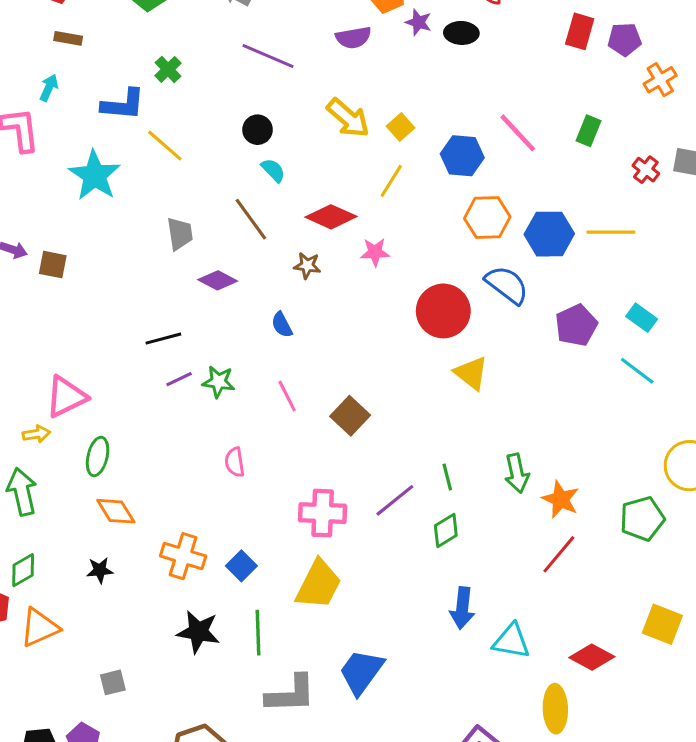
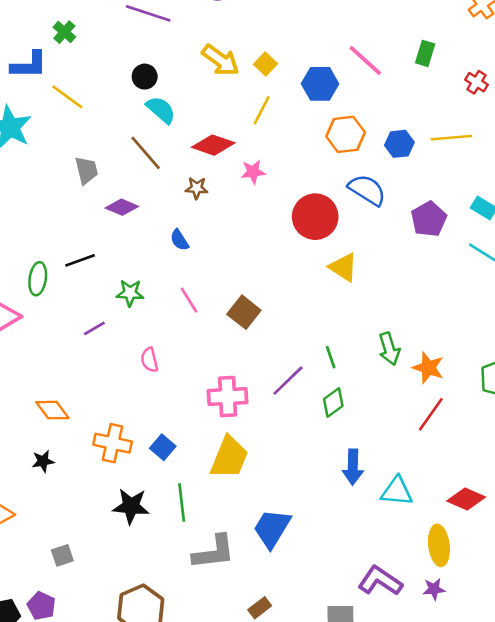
cyan semicircle: (273, 170) -> (161, 110), size x1.4
blue hexagon: (549, 234) -> (399, 144), size x0.7
purple line: (179, 379) -> (94, 328), moved
green ellipse: (98, 456) -> (38, 279), moved

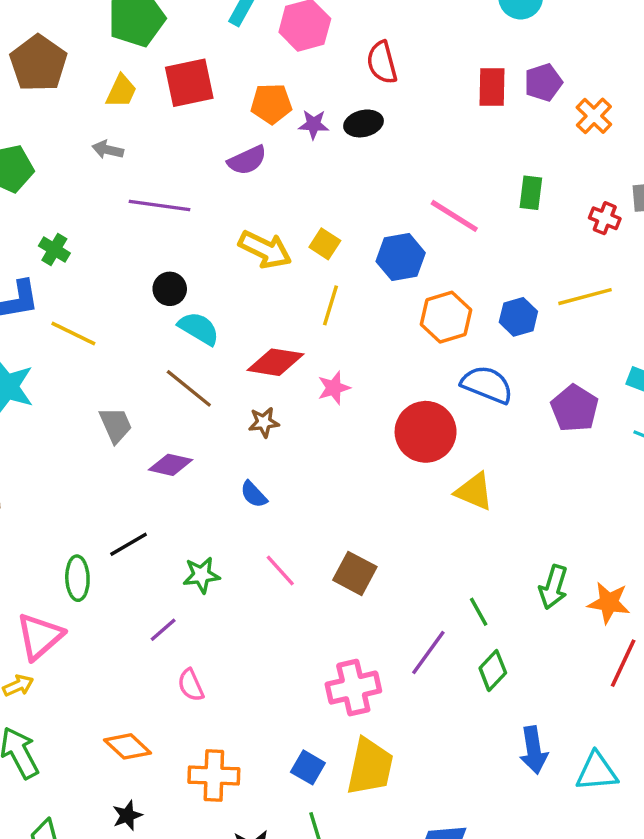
green arrow: (389, 349) -> (553, 587), turned 44
pink semicircle: (149, 360) -> (191, 685), moved
blue square: (163, 447) -> (308, 767), moved

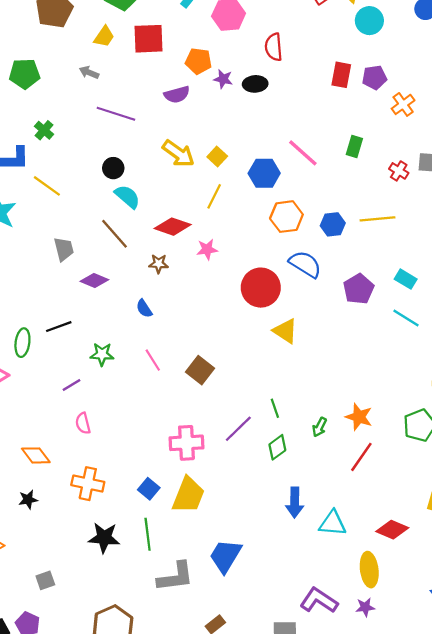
green arrow: (553, 587) -> (320, 427), moved, size x0.7

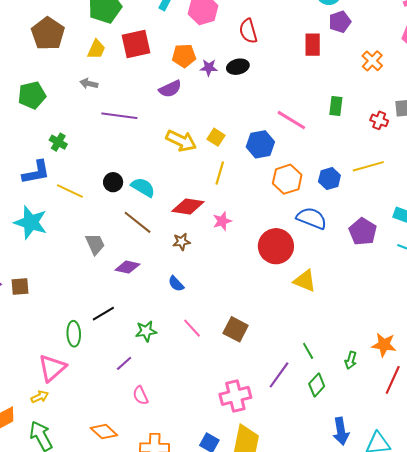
purple pentagon: (374, 78) -> (340, 22), moved
black circle: (113, 168) -> (113, 182), moved

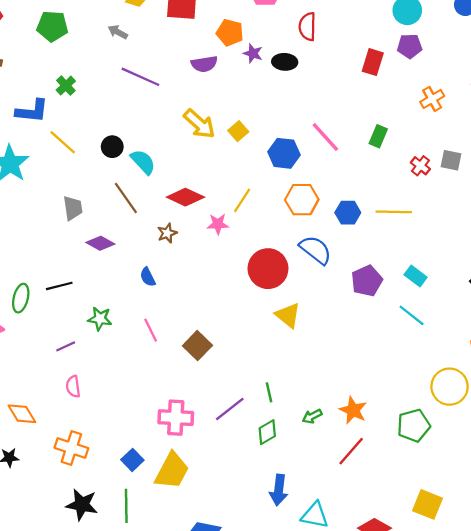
yellow line: (220, 173) -> (242, 200), moved
brown star: (182, 242) -> (167, 233), turned -30
green arrow: (351, 360) -> (312, 416), turned 30

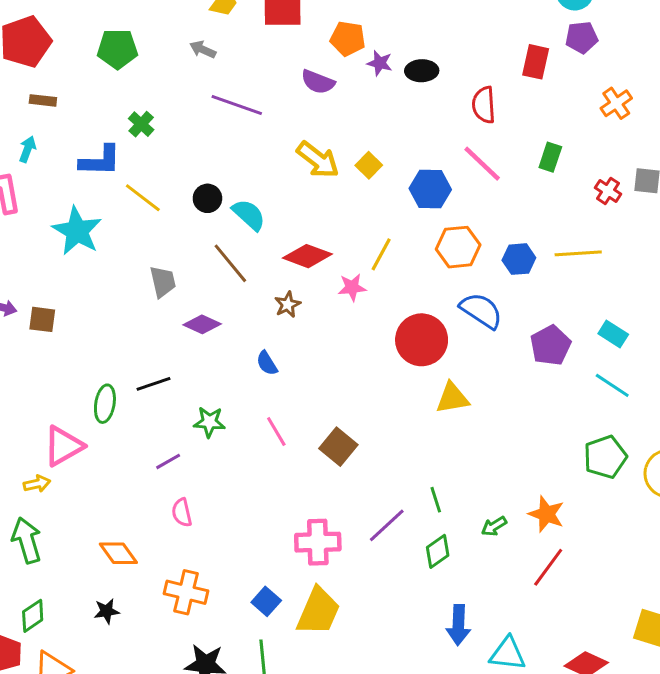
red semicircle: (307, 27) -> (484, 105), moved
purple semicircle: (204, 64) -> (318, 82), turned 35
yellow triangle: (288, 315) -> (452, 398), turned -44
green pentagon: (414, 426) -> (605, 457), moved

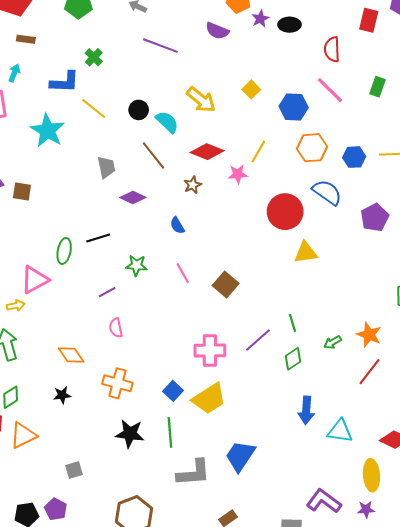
purple star: (380, 63) -> (260, 19), turned 30
yellow arrow: (318, 160) -> (201, 100), moved
yellow trapezoid: (318, 611) -> (209, 399), turned 33

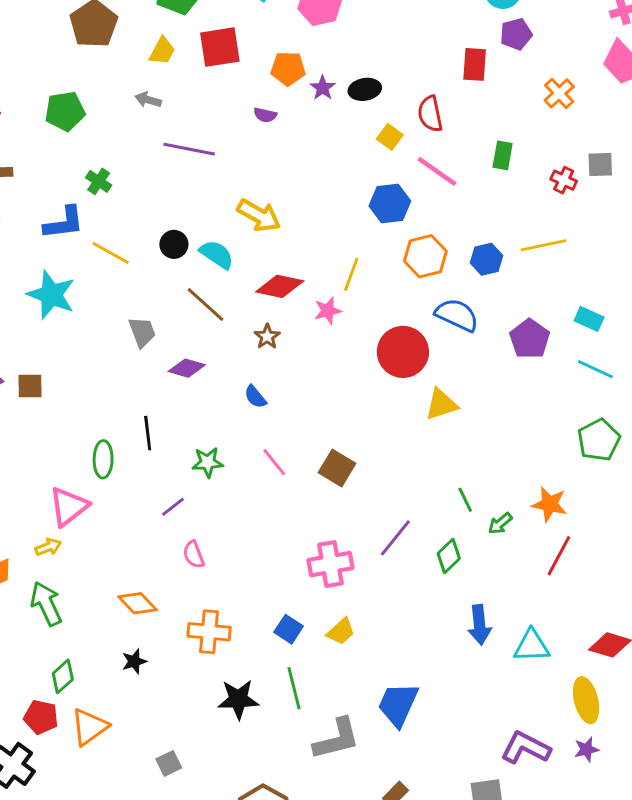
purple semicircle: (217, 31) -> (265, 115), size x0.7
yellow square: (251, 89) -> (390, 137), moved
black line: (98, 238) -> (148, 433), turned -70
green line: (292, 323) -> (465, 500), moved
yellow trapezoid: (209, 399) -> (341, 631), size x0.6

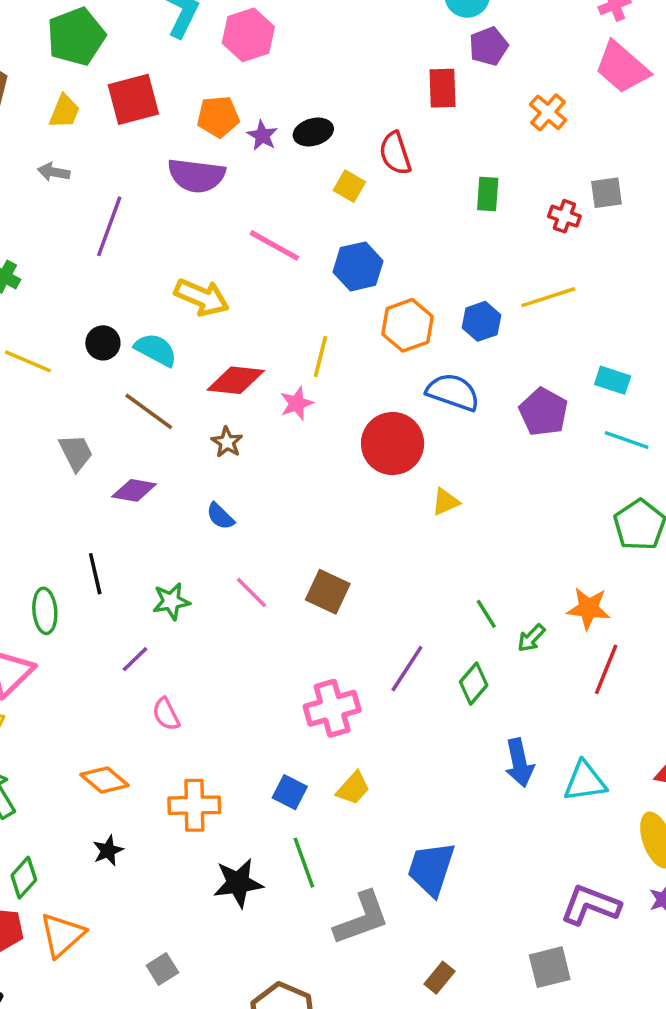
purple semicircle: (265, 115) -> (196, 176), size x2.0
purple line: (189, 149) -> (109, 226), turned -75
pink line: (437, 171) -> (274, 245), moved
yellow triangle: (441, 404) -> (445, 502), size x0.7

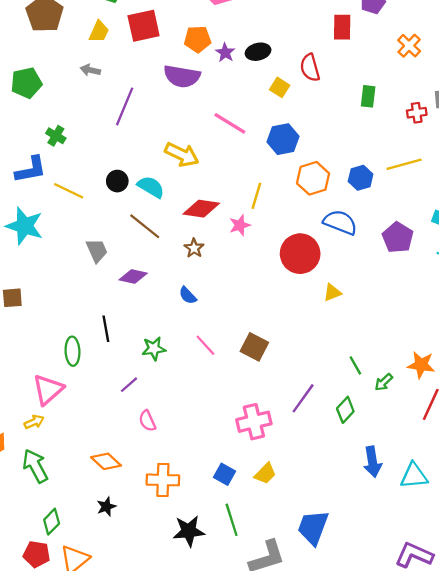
red cross: (564, 216) -> (417, 113), turned -30

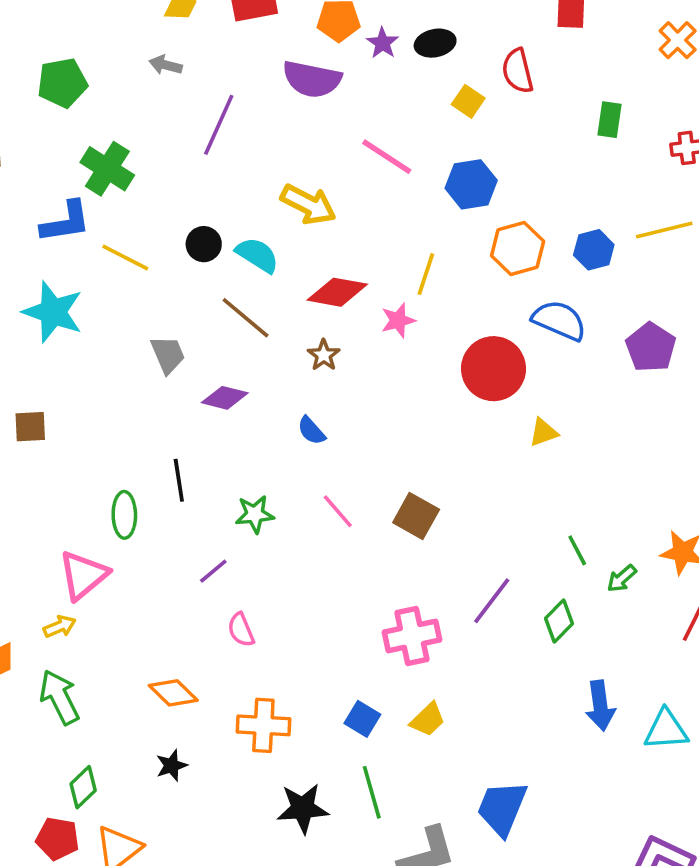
green cross: (56, 136) -> (107, 169), size x1.6

